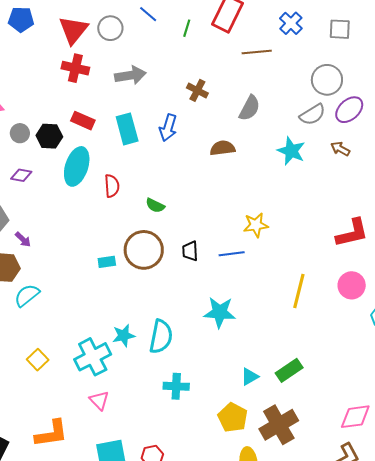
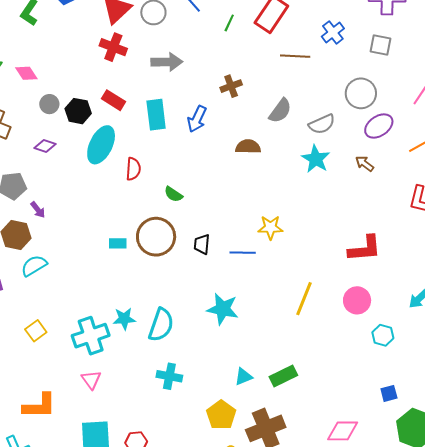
brown cross: (197, 90) -> (231, 86), turned 35
gray semicircle: (313, 115) -> (322, 124), moved

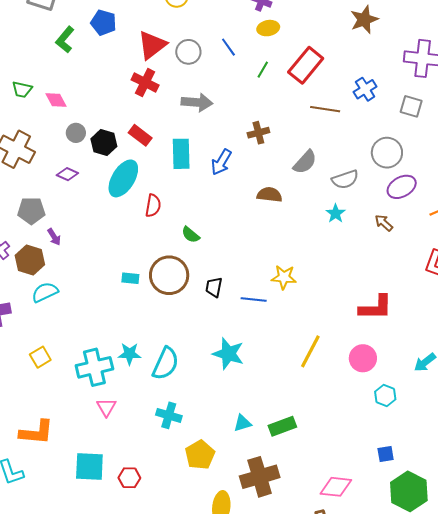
cyan star: (316, 159) -> (336, 213), size x0.7
pink triangle: (91, 380) -> (106, 407), moved
yellow pentagon: (221, 415) -> (200, 455), moved

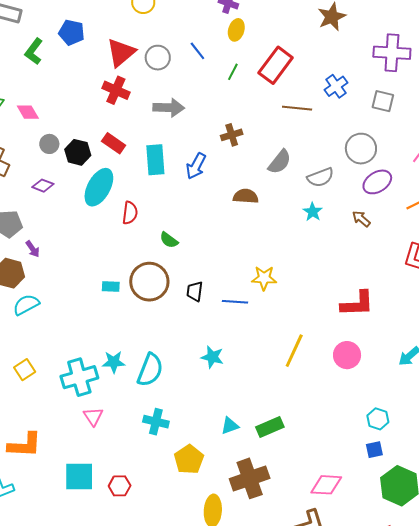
yellow ellipse: (268, 28) -> (236, 30), turned -60
cyan star: (228, 354) -> (212, 357), size x0.7
cyan hexagon: (385, 395) -> (378, 419), moved

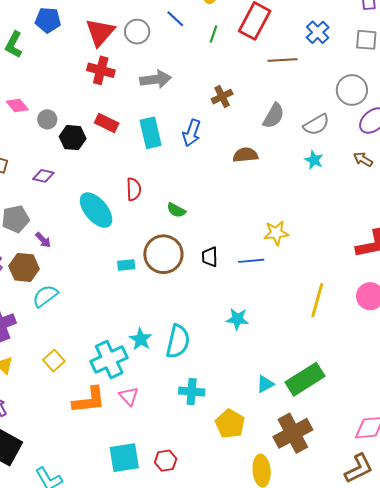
gray circle: (49, 144) -> (47, 119), moved
cyan ellipse: (99, 187) -> (96, 210), moved, turned -60
cyan star: (114, 362) -> (141, 339), turned -30
green rectangle: (270, 427) -> (305, 379), size x1.4
orange L-shape: (25, 445) -> (89, 400), moved

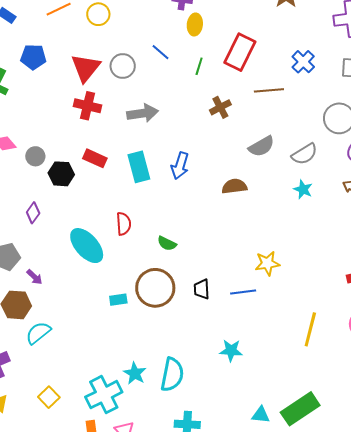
brown cross: (222, 97) -> (220, 107), moved
gray semicircle: (274, 116) -> (262, 146), turned 32
purple diamond: (43, 176) -> (33, 213), turned -65
cyan triangle: (265, 384) -> (261, 415), turned 36

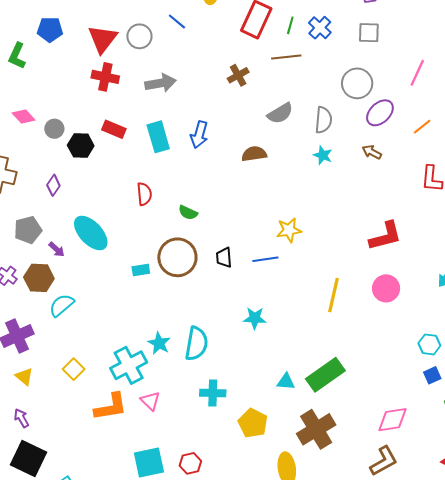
green line: (199, 66) -> (290, 25), moved
gray semicircle: (305, 154) -> (323, 120), turned -52
cyan ellipse: (87, 246) -> (91, 233), moved

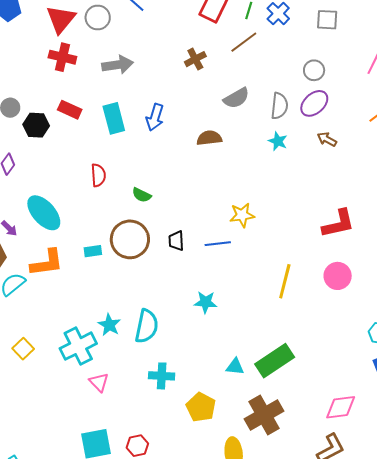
brown line: (286, 57) -> (244, 42), turned -32
gray circle: (357, 83) -> (314, 70), size x0.7
purple ellipse: (380, 113) -> (314, 103), moved
orange L-shape: (111, 407) -> (47, 263), moved

